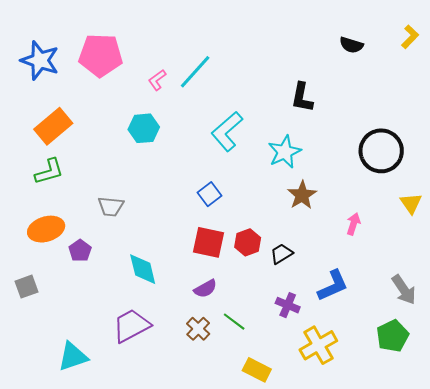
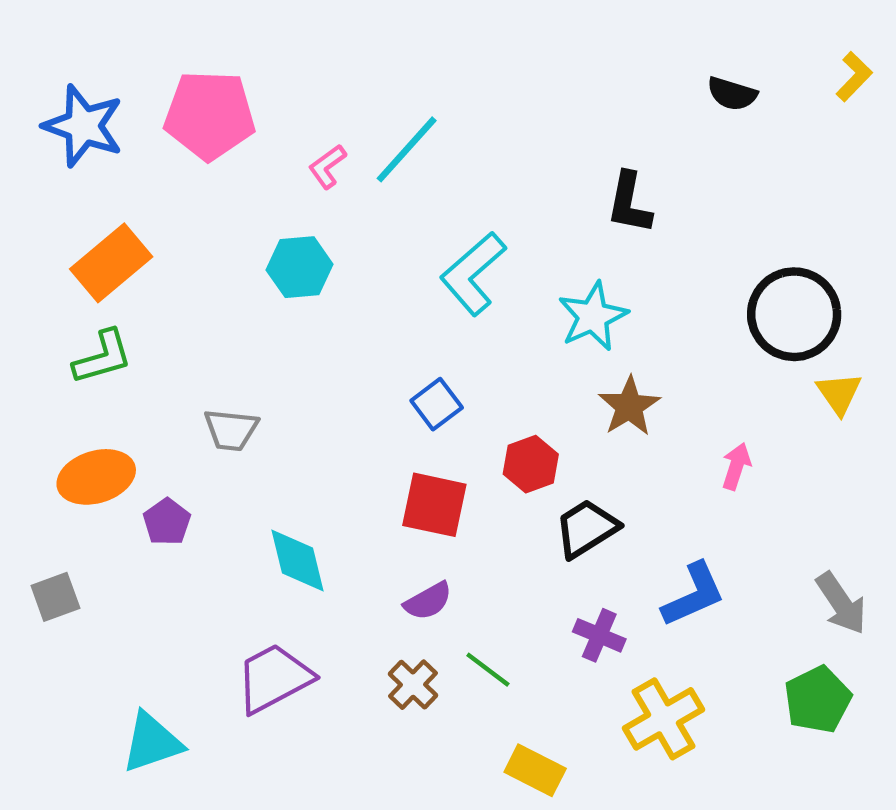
yellow triangle: (411, 203) -> (839, 393), moved
red hexagon: (248, 242) -> (531, 464), moved
black trapezoid: (281, 254) -> (586, 528), size x1.4

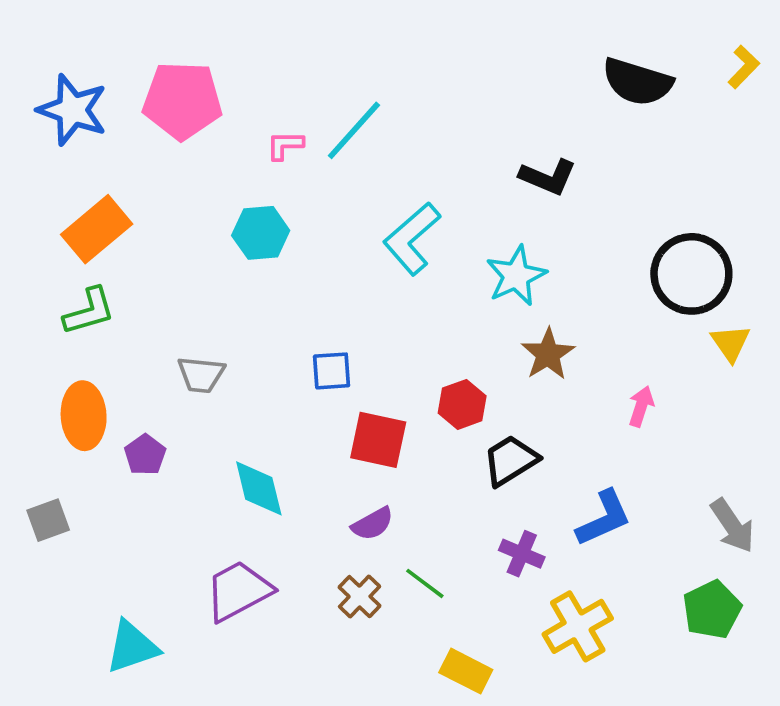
black semicircle: (732, 94) -> (637, 82), size x1.6
pink L-shape: (327, 167) -> (285, 145), turned 36
black L-shape: (629, 203) -> (548, 177), turned -78
blue square: (437, 404) -> (332, 371), moved, turned 33
orange ellipse: (96, 477) -> (84, 416), turned -76

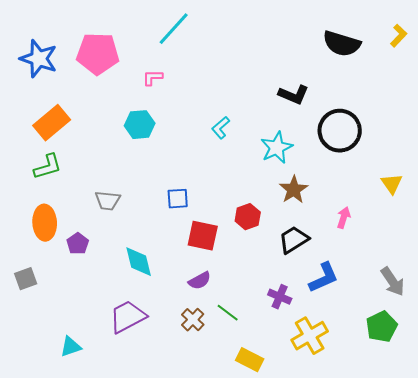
cyan line: (354, 130) -> (174, 29), moved
cyan L-shape: (412, 239) -> (221, 128), size x0.6
black circle: (691, 274) -> (340, 131), moved
black trapezoid: (511, 460) -> (294, 240), moved
cyan triangle: (132, 647) -> (71, 347), size x0.7

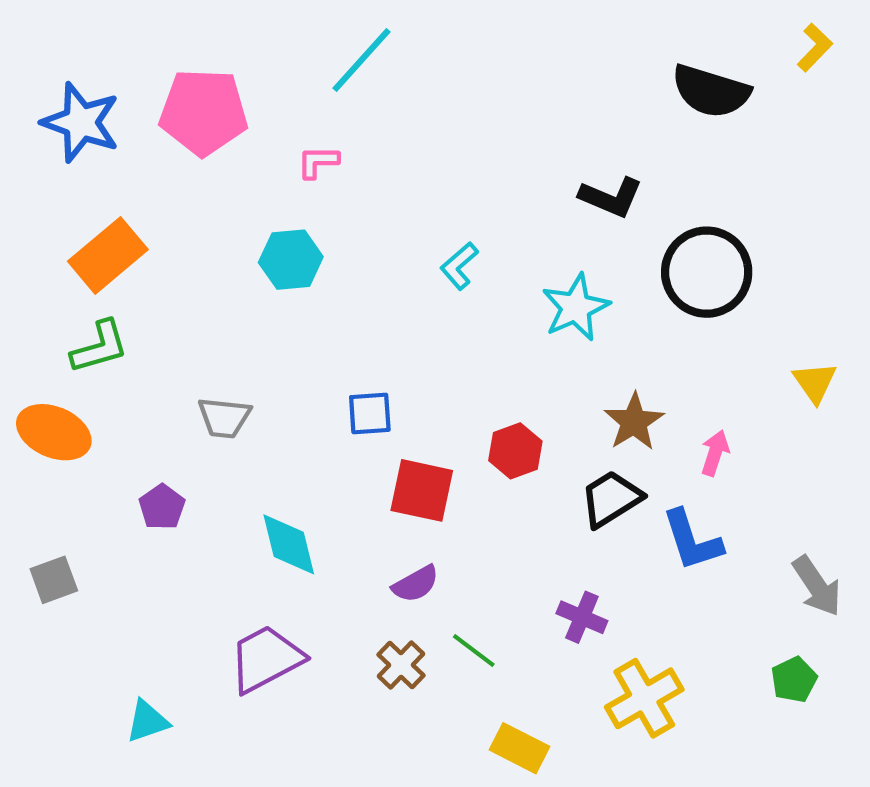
yellow L-shape: (399, 36) -> (815, 48), moved
brown star: (294, 190) -> (634, 422), moved
orange ellipse: (45, 223) -> (54, 432), moved, turned -64
blue L-shape: (324, 278) -> (692, 540), moved, turned 96
green pentagon: (382, 327) -> (794, 680), size x0.7

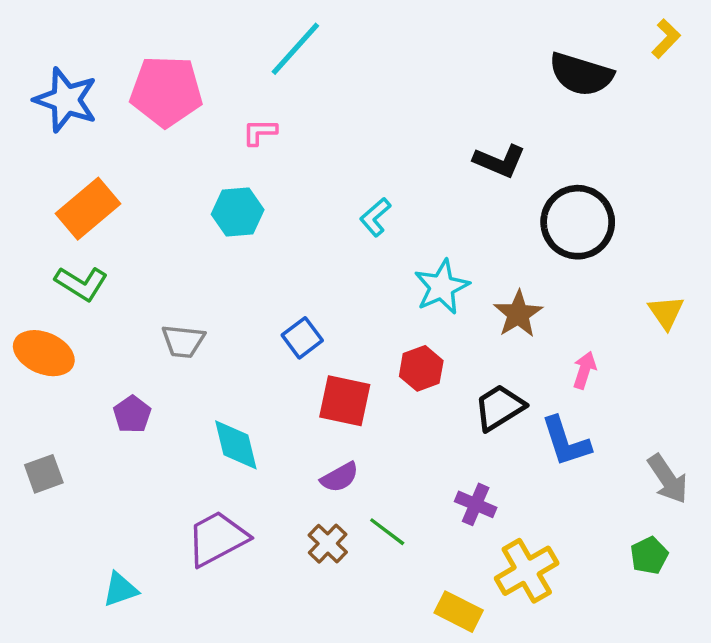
cyan star: (576, 307) -> (442, 287), moved
green L-shape: (100, 347) -> (81, 283), turned 48
blue square: (370, 413) -> (302, 338), turned -33
brown star: (634, 422) -> (518, 314), moved
yellow rectangle: (520, 748) -> (459, 612), moved

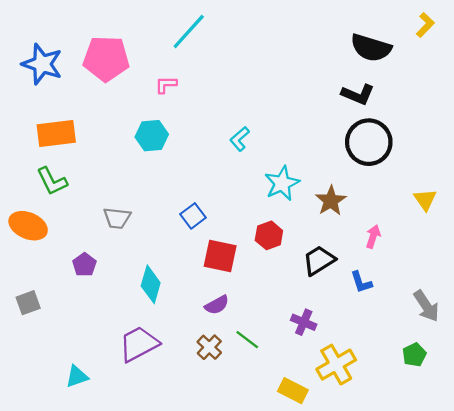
black L-shape: (499, 161) -> (358, 94), moved
orange rectangle: (88, 209) -> (56, 133), turned 33
green L-shape: (81, 283) -> (52, 181), turned 32
blue L-shape: (566, 442) -> (361, 282), size x0.7
cyan diamond: (236, 445) -> (151, 284), turned 30

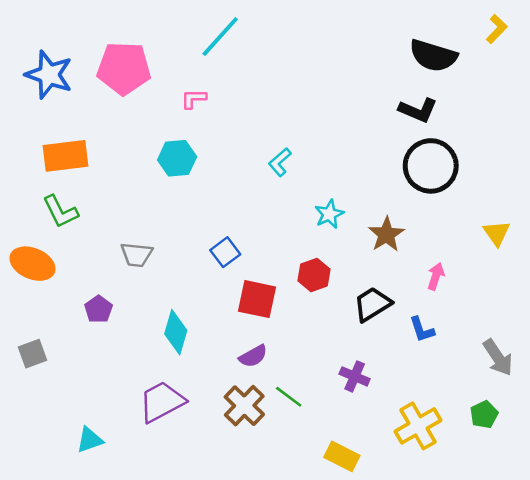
cyan star: (282, 183) -> (329, 214), size x0.7
brown cross: (209, 347) -> (244, 406), size x1.4
yellow cross: (336, 365) -> (418, 426), moved

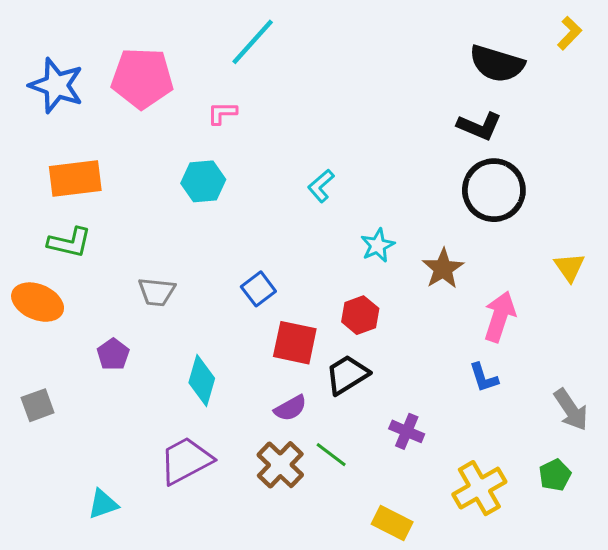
green L-shape: (60, 212) -> (70, 242), turned -51
pink arrow: (436, 276) -> (500, 317), size x1.6
black trapezoid: (372, 304) -> (347, 375), moved

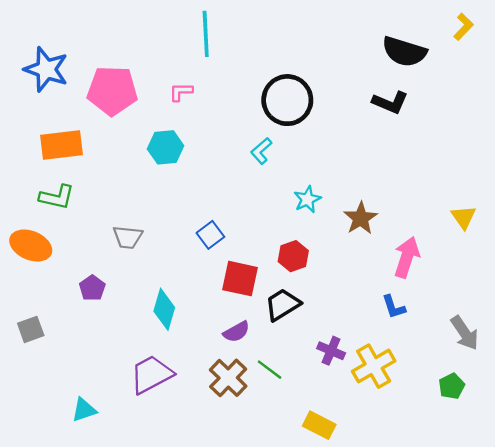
cyan line: (253, 42) -> (206, 34), turned -45
pink pentagon: (142, 78) -> (112, 91), moved
black circle: (494, 190) -> (287, 100), moved
yellow cross: (479, 488) -> (374, 366), moved

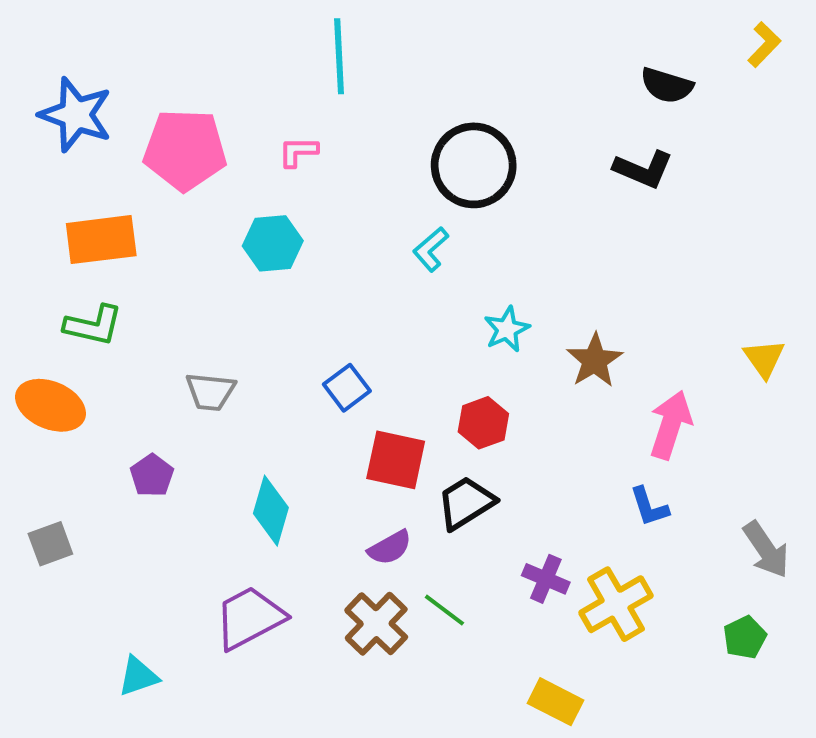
black semicircle: (404, 52) -> (667, 85), size x0.7
yellow rectangle: (319, 425) -> (556, 702), moved

